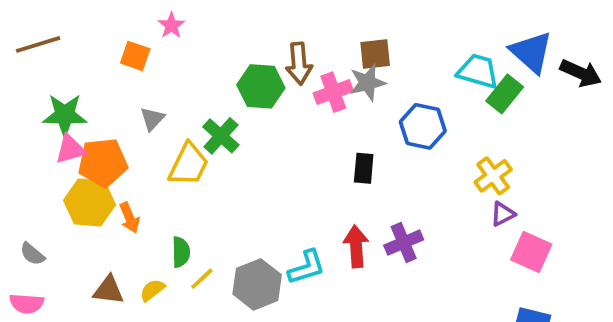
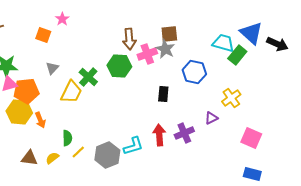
gray star: (368, 83) -> (165, 49), turned -30
green hexagon: (261, 86) -> (119, 66), moved
purple triangle: (503, 214) -> (211, 118), moved

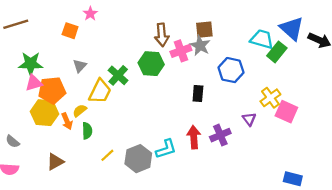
purple triangle: (211, 118) -> (249, 119), turned -40
green semicircle: (67, 138) -> (87, 131), moved
pink square: (251, 138) -> (286, 112), moved
brown triangle: (29, 158) -> (55, 162), turned -36
yellow semicircle: (52, 158) -> (80, 111), moved

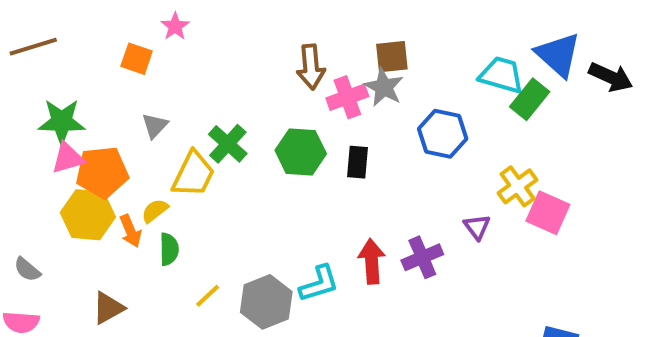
green hexagon: (151, 64) -> (301, 152), moved
black rectangle: (198, 94) -> (357, 162), moved

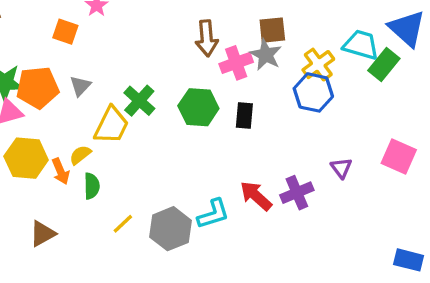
orange pentagon: (102, 172) -> (38, 88), moved
yellow cross: (518, 186) -> (318, 65), moved
red arrow: (372, 261) -> (256, 196), turned -44

